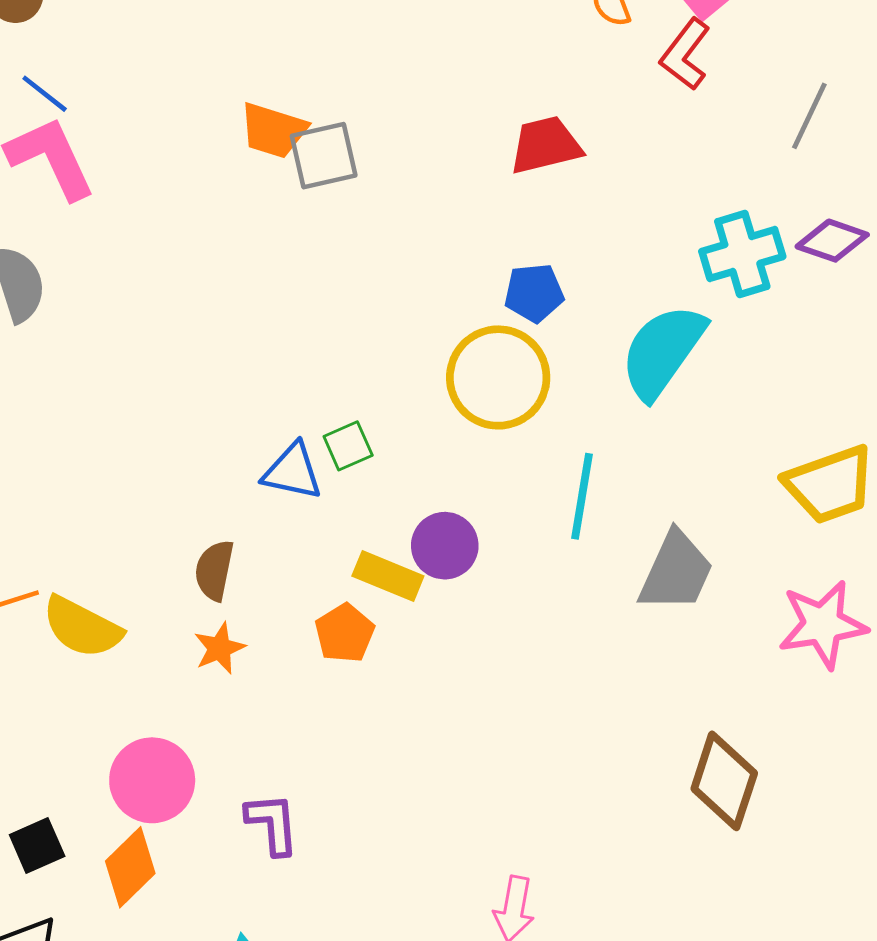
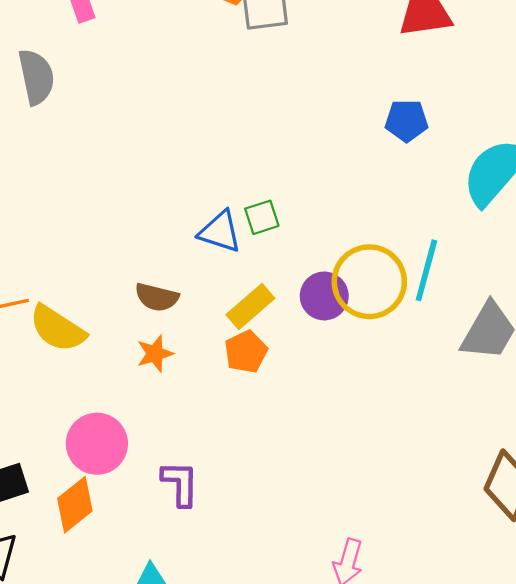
yellow circle: (498, 377) -> (369, 282), moved
brown semicircle: (214, 570) -> (157, 297), turned -93
yellow rectangle: (388, 576) -> (250, 307), moved, turned -69

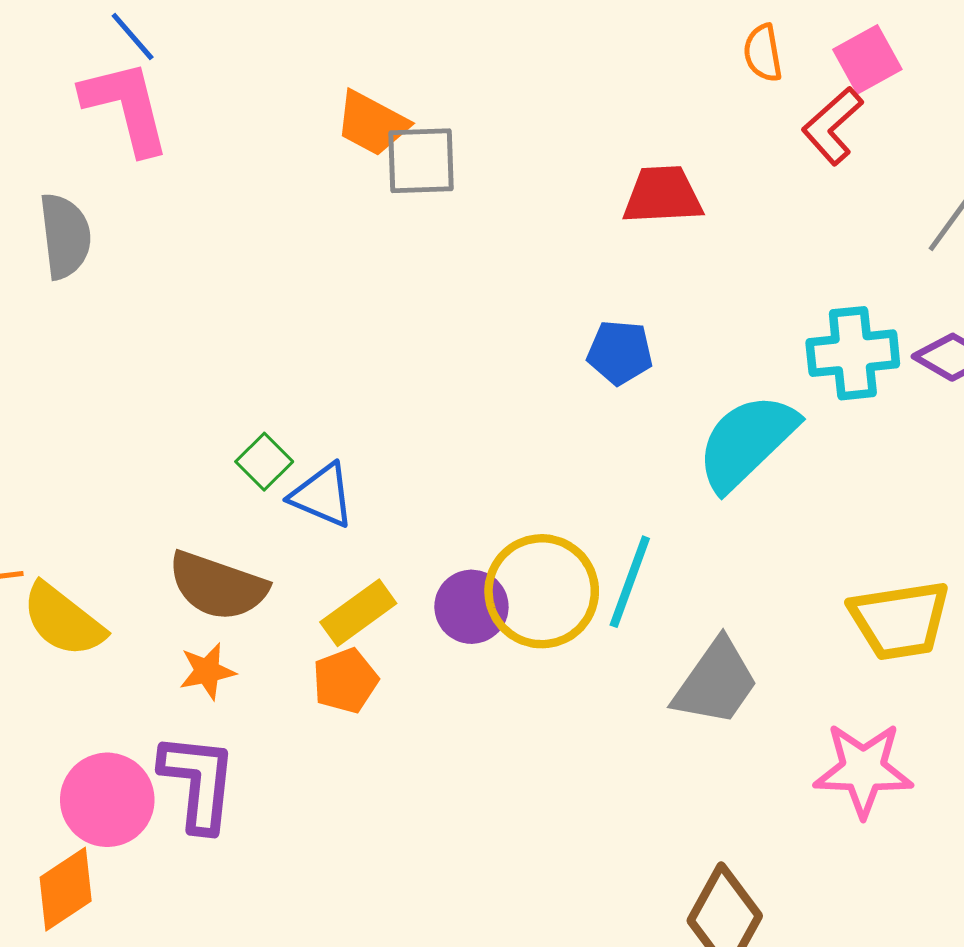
green square: (262, 217) -> (264, 462), moved, turned -32
brown semicircle: (157, 297) -> (218, 586), size x1.5
purple L-shape: (180, 484) -> (198, 782), moved, size x1.4

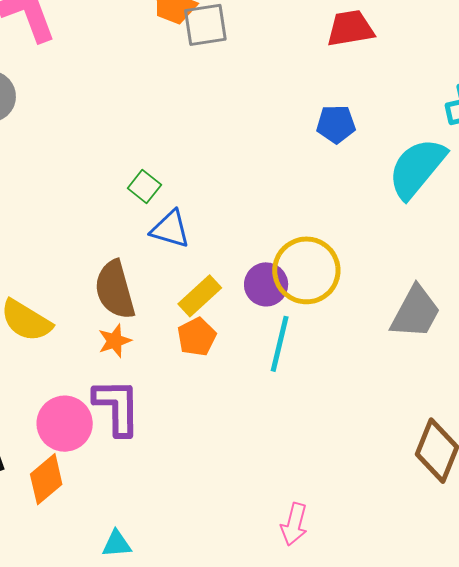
green square: (264, 462) -> (144, 186), moved
cyan line: (630, 582) -> (280, 344), moved
brown semicircle: (218, 586) -> (115, 290), turned 62

